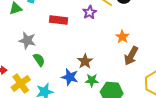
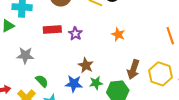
purple star: (90, 12) -> (75, 34), moved
brown arrow: (131, 56) -> (133, 69), moved
green semicircle: (39, 60) -> (42, 81), moved

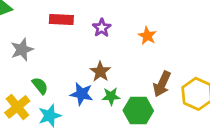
purple star: (75, 34) -> (102, 28), moved
gray star: (25, 55) -> (22, 50), turned -30

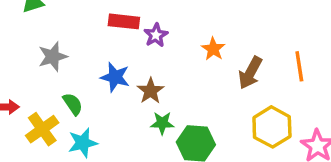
red rectangle: (61, 19) -> (124, 21), moved
brown arrow: (162, 84) -> (250, 73), moved
blue star: (82, 94) -> (115, 77), moved

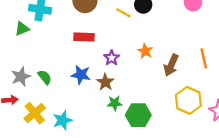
purple star: (156, 35) -> (112, 58), moved
gray star: (53, 57) -> (21, 77), moved
green semicircle: (73, 104) -> (45, 77), moved

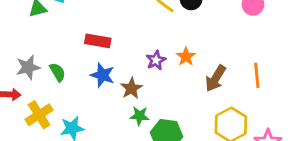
red rectangle: (84, 37) -> (98, 41), moved
purple star: (112, 58) -> (156, 60), moved

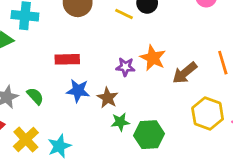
orange star: (186, 57) -> (153, 58), size x1.4
purple star: (156, 60) -> (125, 67), turned -30
brown arrow: (216, 78) -> (185, 73), turned 30

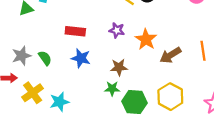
purple star: (125, 67) -> (117, 30), moved
brown star: (108, 98) -> (119, 67), moved, turned 30
yellow hexagon: (208, 113) -> (170, 97), moved

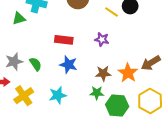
orange star: (146, 39) -> (128, 73), moved
cyan star: (59, 102) -> (58, 95), moved

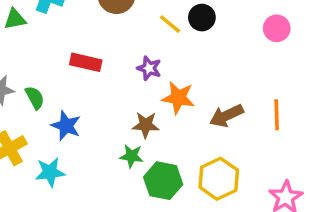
blue star: (68, 65) -> (66, 126), moved
orange star: (128, 73) -> (178, 98), moved, turned -30
cyan star: (58, 95) -> (50, 172), moved

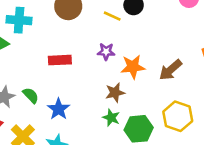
blue star: (66, 126) -> (58, 109), turned 30
green star: (132, 156) -> (111, 118), turned 30

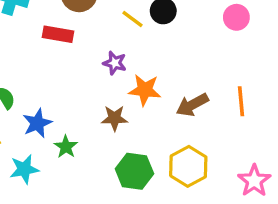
red rectangle: (60, 60) -> (58, 34), moved
green star: (111, 118) -> (66, 147), moved

